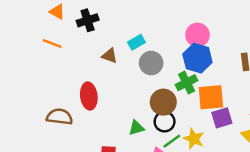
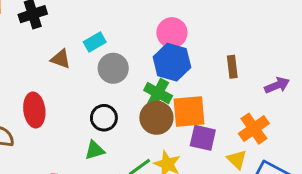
green cross: (187, 83) -> (158, 93), turned -35
brown circle: (163, 102) -> (156, 118), moved
purple square: (222, 118) -> (203, 138), turned 30
black circle: (165, 122) -> (104, 118), moved

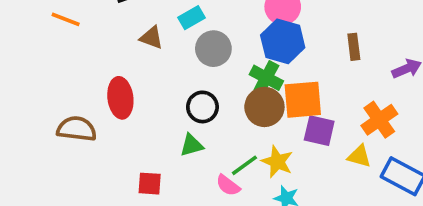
yellow triangle: (237, 159) -> (359, 156), turned -30

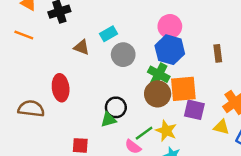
black circle: (202, 107) -> (116, 107), moved

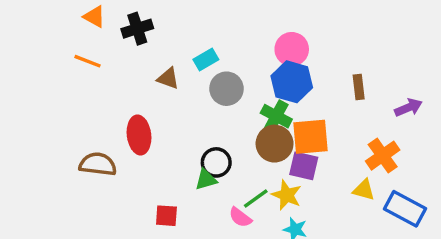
purple square: (194, 110) -> (304, 166), moved

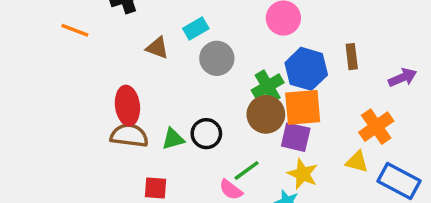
blue hexagon: (292, 82) -> (306, 69), moved
green cross: (276, 116) -> (268, 86), turned 32
brown semicircle: (98, 164) -> (129, 135), moved
green triangle: (206, 180) -> (173, 139), moved
yellow star: (287, 195) -> (303, 174), moved

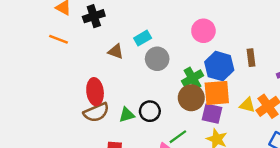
brown semicircle: (129, 135) -> (96, 112), turned 150
yellow triangle: (357, 162) -> (247, 105), moved

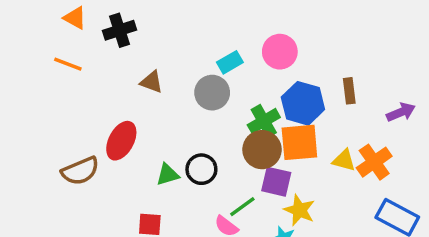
cyan rectangle: (143, 38) -> (230, 62), moved
red ellipse: (95, 92) -> (121, 141), turned 35
brown semicircle: (96, 112) -> (80, 171), moved
purple square: (212, 114) -> (276, 182), moved

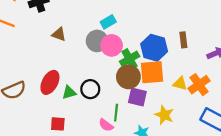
pink circle: (280, 52) -> (112, 45), moved
red ellipse: (121, 141) -> (50, 82), moved
green line: (242, 207) -> (116, 113), turned -48
yellow star: (299, 210) -> (164, 115), moved

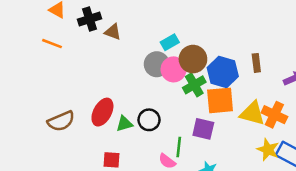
brown triangle: (59, 34) -> (113, 32), moved
brown circle: (128, 77) -> (193, 59), moved
yellow triangle: (180, 84) -> (252, 113), size x1.5
orange cross: (199, 85) -> (274, 115), turned -30
yellow star: (164, 115) -> (268, 150), moved

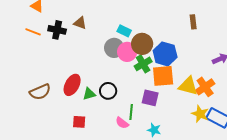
black cross: (90, 19) -> (57, 30), moved, turned 30
cyan rectangle: (170, 42) -> (124, 31), turned 56
brown rectangle: (256, 63) -> (193, 22), moved
orange cross: (274, 115) -> (205, 87), turned 30

